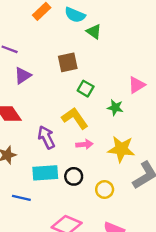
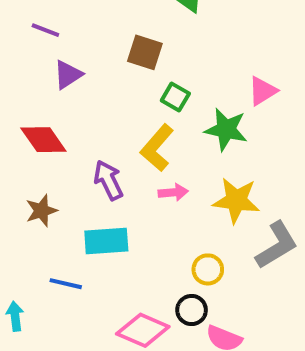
brown square: (68, 62) -> (145, 52), turned 30
green star: (115, 108) -> (226, 129), size x1.5
yellow L-shape: (75, 118) -> (157, 148), turned -104
black circle: (74, 176) -> (192, 310), moved

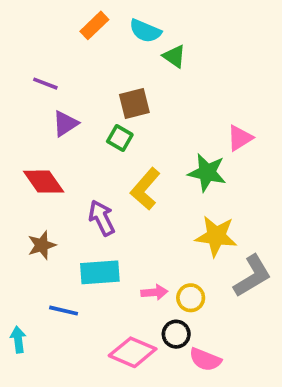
brown square: (145, 52) -> (134, 104), turned -32
green square: (175, 97) -> (120, 138), moved
pink arrow: (173, 192) -> (154, 292), moved

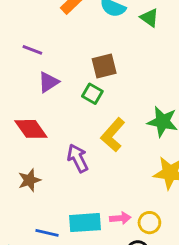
green triangle: (174, 56) -> (149, 18), moved
cyan rectangle: (100, 272) -> (85, 223), moved

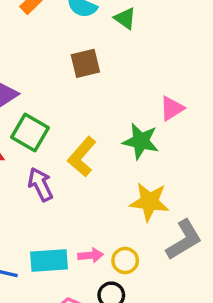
brown square: (104, 66) -> (85, 63), moved
green square: (92, 94) -> (30, 133), moved, size x1.5

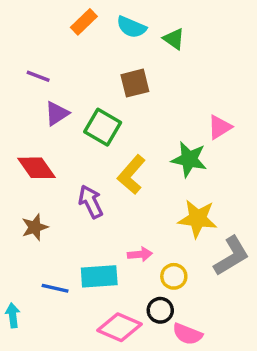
green square: (30, 133) -> (103, 127), moved
pink arrow: (91, 255) -> (140, 254), moved

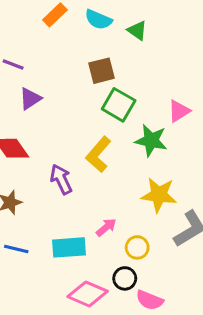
green square: (103, 127) -> (119, 105), moved
pink arrow: (140, 254) -> (106, 227), turned -35
blue line: (55, 288) -> (16, 249), moved

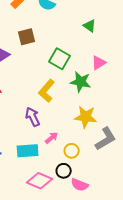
green triangle: (137, 30) -> (90, 26), moved
brown square: (102, 71) -> (27, 37), moved
purple arrow: (61, 179) -> (33, 117), moved

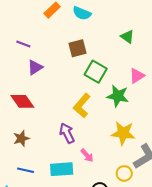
brown square: (27, 37) -> (78, 48), moved
pink arrow: (52, 138) -> (87, 155), turned 88
yellow circle: (72, 151) -> (124, 173), moved

